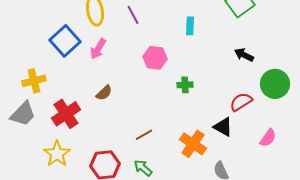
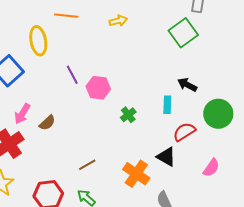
purple line: (133, 15) -> (72, 75), moved
cyan rectangle: (190, 26) -> (167, 105), moved
pink arrow: (98, 49) -> (22, 114), moved
green cross: (185, 85) -> (128, 115), turned -35

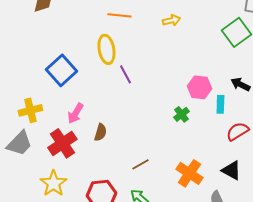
yellow ellipse: (38, 41) -> (106, 49), moved
pink hexagon: (98, 88) -> (199, 87), moved
brown semicircle: (47, 123) -> (100, 132), moved, turned -30
black triangle: (166, 157) -> (231, 170), moved

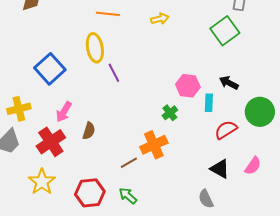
orange cross: (189, 173) -> (154, 145), moved, turned 32

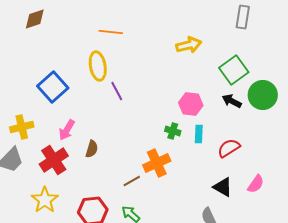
yellow arrow: (160, 19) -> (189, 45), moved, size x1.4
green square: (225, 31) -> (234, 70), moved
cyan rectangle: (209, 103) -> (199, 134), moved
green circle: (260, 112) -> (263, 95), moved
green cross: (170, 113) -> (173, 131), turned -35

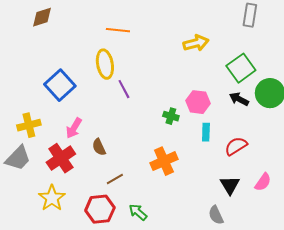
green cross: (173, 131) -> (171, 116), moved
brown semicircle: (92, 149) -> (99, 147), turned 138
brown line: (132, 181) -> (115, 179), moved
black triangle: (223, 187) -> (230, 185), turned 30

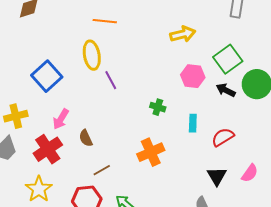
pink hexagon: (198, 102) -> (193, 76), moved

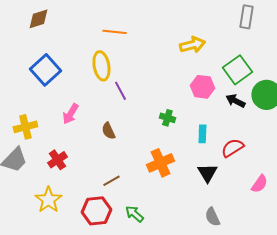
blue square: (47, 76) -> (45, 70), moved
pink arrow: (61, 119) -> (70, 114), moved
brown semicircle: (86, 138) -> (108, 131), moved
red cross: (48, 149) -> (57, 160), size x0.7
black triangle: (217, 176) -> (207, 173), moved

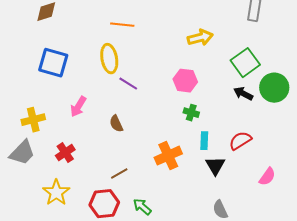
blue square: (45, 70) -> (53, 63), turned -32
pink hexagon: (202, 87) -> (185, 81), moved
purple line: (120, 91) -> (128, 84), turned -30
green cross: (167, 118) -> (191, 113), moved
cyan rectangle: (202, 134) -> (204, 141), moved

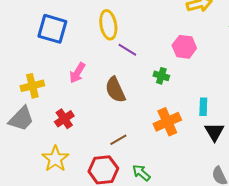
green cross: (191, 113) -> (161, 76), moved
brown semicircle: (116, 124) -> (115, 90), size x1.5

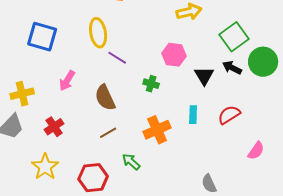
black triangle: (214, 132) -> (204, 76), moved
brown line: (118, 140) -> (108, 133), moved
green arrow: (141, 173) -> (131, 162), moved

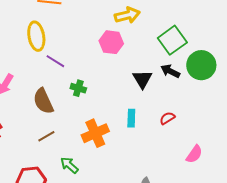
pink hexagon: (174, 55) -> (111, 42), moved
green cross: (151, 84) -> (78, 88), moved
red semicircle: (229, 115) -> (167, 118), size x0.7

